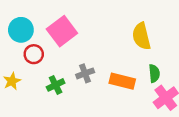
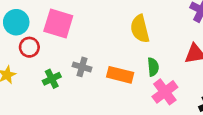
pink square: (62, 31) -> (58, 24), turned -36
gray cross: (85, 73) -> (82, 67), turned 36

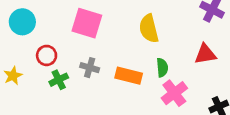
pink square: (58, 24) -> (87, 23), moved
red circle: (29, 47) -> (47, 55), moved

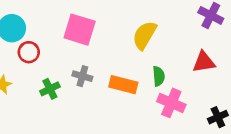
yellow semicircle: (149, 29) -> (144, 35), turned 44
red circle: (47, 55) -> (29, 52), moved
pink cross: (174, 93) -> (171, 103), turned -30

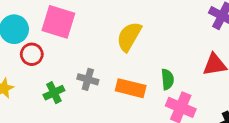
pink square: (80, 30) -> (58, 22), moved
yellow semicircle: (144, 35) -> (129, 37), moved

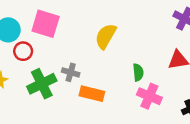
orange rectangle: (131, 88) -> (92, 94), moved
green cross: (54, 93) -> (42, 84), size x1.6

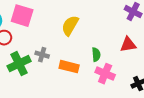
orange rectangle: (92, 94) -> (69, 67), moved

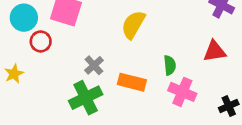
gray cross: (42, 55) -> (94, 65), turned 32
green cross: (19, 64) -> (86, 98), moved

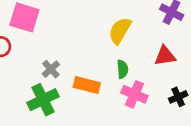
yellow semicircle: (133, 25) -> (120, 31), moved
black cross: (229, 106) -> (178, 97), moved

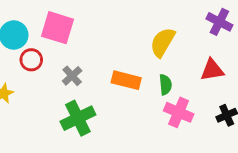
gray cross: (51, 69) -> (72, 76), moved
orange rectangle: (87, 85) -> (126, 80), moved

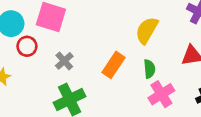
orange rectangle: (126, 80) -> (113, 65), turned -70
pink cross: (179, 112) -> (161, 94), turned 35

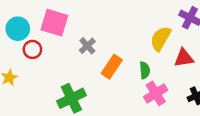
yellow semicircle: (147, 30) -> (161, 38), moved
gray cross: (64, 61) -> (87, 46), moved

